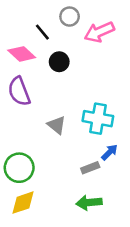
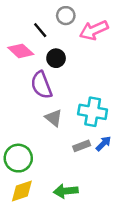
purple semicircle: (19, 91) -> (41, 85), moved
gray rectangle: (90, 168) -> (82, 146), moved
green arrow: (89, 203) -> (66, 191), moved

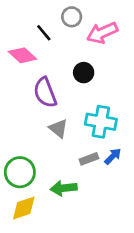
black circle: (56, 58) -> (84, 73), moved
green arrow: (66, 191) -> (64, 188), moved

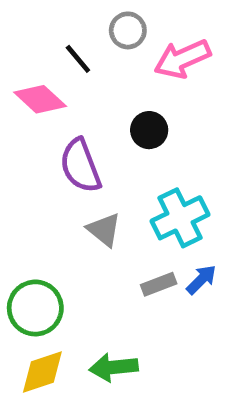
cyan cross: (101, 122) -> (180, 218), turned -36
green arrow: (64, 188) -> (114, 367), moved

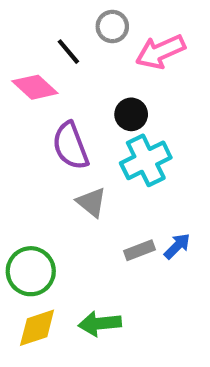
cyan cross: (180, 218) -> (146, 160), moved

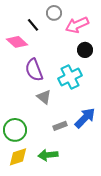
black circle: (131, 114) -> (85, 50), moved
blue arrow: (177, 246) -> (85, 118), size x1.6
gray rectangle: (140, 250) -> (60, 126), moved

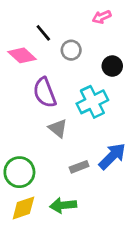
gray circle: (54, 13) -> (71, 50), moved
pink arrow: (77, 25) -> (102, 17), moved, size x0.6

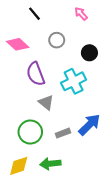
pink arrow: (102, 17) -> (81, 14), turned 72
black line: (43, 33) -> (35, 14), moved
green circle: (19, 172) -> (30, 132), moved

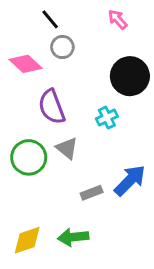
gray circle: (57, 40) -> (62, 47), moved
black circle: (89, 53) -> (130, 76), size x1.6
cyan cross: (74, 81) -> (107, 118), size x0.6
green circle: (30, 132) -> (29, 157), moved

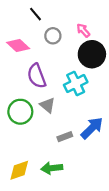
pink arrow: (118, 19) -> (83, 30), moved
gray circle: (62, 47) -> (53, 36), moved
cyan cross: (107, 118) -> (76, 84), size x1.5

